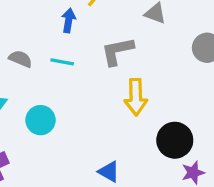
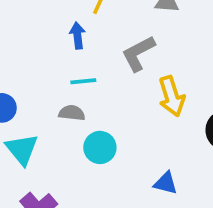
gray semicircle: (20, 59) -> (72, 113), moved
cyan circle: (41, 120) -> (100, 147), moved

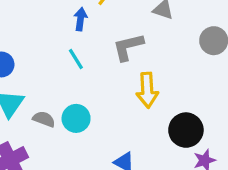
cyan line: (83, 81) -> (76, 59), turned 50
gray semicircle: (72, 113) -> (44, 119), moved

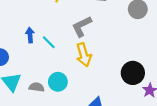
blue arrow: (80, 19) -> (30, 35), moved
yellow arrow: (147, 90) -> (84, 55), moved

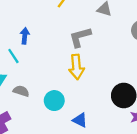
cyan line: (49, 42) -> (13, 56), moved
cyan circle: (58, 82) -> (54, 101), moved

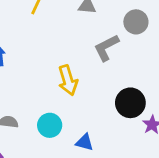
gray L-shape: (80, 37) -> (106, 48), moved

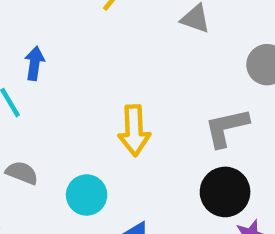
gray L-shape: (106, 48) -> (227, 128), moved

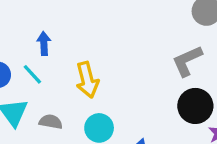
yellow arrow: (134, 130) -> (87, 80), moved

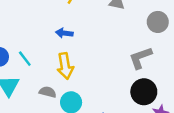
blue arrow: (44, 43) -> (64, 33), moved, turned -84
gray semicircle: (51, 122) -> (48, 92), moved

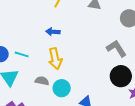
gray L-shape: (140, 58) -> (116, 48), turned 80
cyan line: (25, 59) -> (22, 54), turned -32

